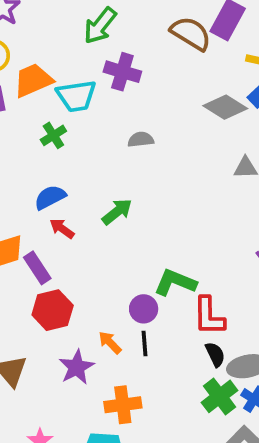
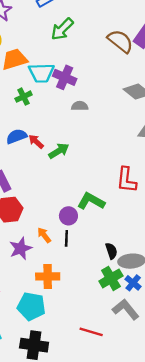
purple cross: (122, 72) -> (65, 77), moved
red arrow: (62, 228) -> (36, 142), moved
red L-shape: (209, 316) -> (126, 180), moved

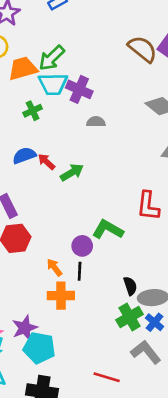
green arrow: (62, 29) -> (52, 58), moved
purple star: (21, 248) -> (25, 328), moved
orange cross: (48, 276) -> (61, 296), moved

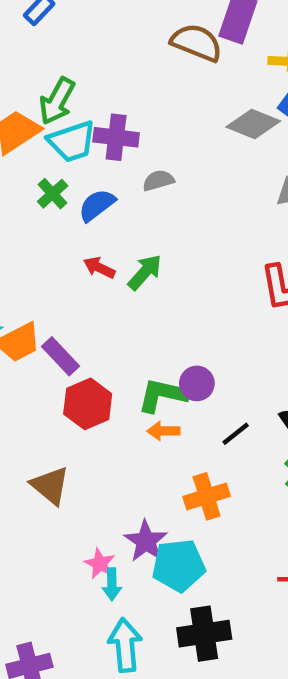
blue semicircle: (24, 156) -> (97, 205), moved
green L-shape: (108, 230) -> (163, 395), moved
orange arrow: (54, 267) -> (163, 431), turned -36
black line: (80, 271) -> (236, 434), moved, turned 66
orange cross: (61, 296) -> (207, 496), moved

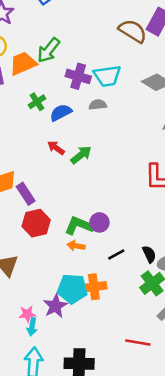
cyan trapezoid: (72, 142) -> (107, 76), moved
pink star: (100, 564) -> (27, 314), turned 30
cyan pentagon: (179, 566) -> (72, 289), moved

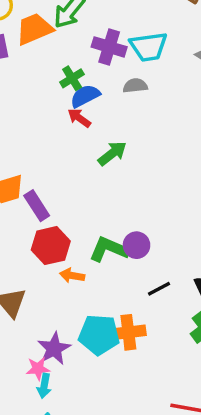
green cross: (37, 102) -> (72, 78), moved
red arrow: (56, 148) -> (79, 118), moved
orange arrow: (76, 246) -> (72, 275), moved
purple star: (55, 306) -> (54, 349), moved

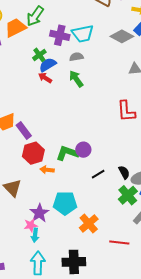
green arrow: (112, 153) -> (76, 79), moved, turned -84
orange cross: (128, 332) -> (89, 223), moved, turned -30

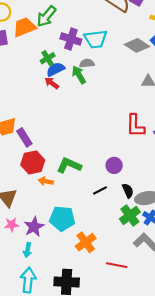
green arrow: (76, 79) -> (79, 75), moved
purple circle: (83, 150) -> (114, 165), moved
pink star: (31, 225) -> (12, 225), moved

